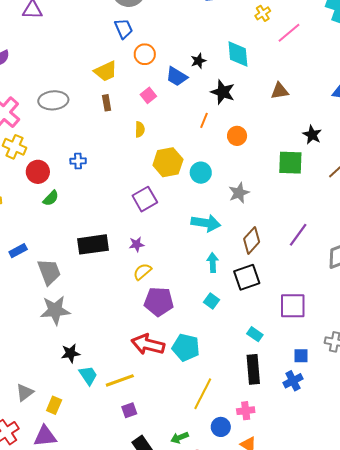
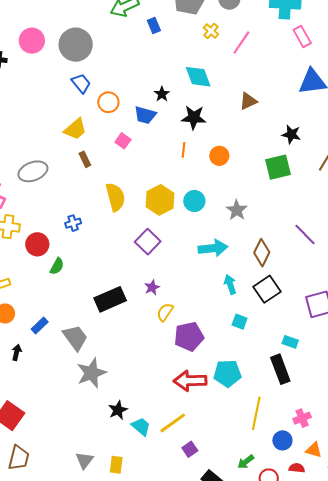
yellow semicircle: (140, 129) -> (115, 197), moved, size x1.8
purple line: (298, 235) -> (305, 234), turned -65
black rectangle: (253, 369) -> (280, 369), moved

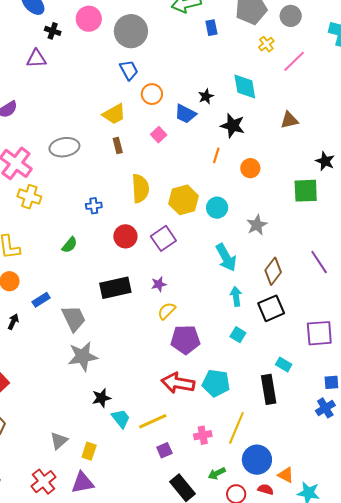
red circle: (37, 244) -> (125, 236), moved
cyan arrow: (213, 248) -> (226, 258), turned 56
pink cross: (302, 418) -> (203, 435), moved
blue circle: (282, 440) -> (257, 460), size x1.5

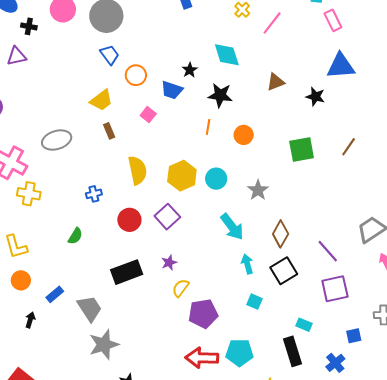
black star: (325, 161) -> (315, 97), moved
purple line: (319, 262) -> (328, 251), moved
blue cross: (325, 408) -> (335, 363), moved

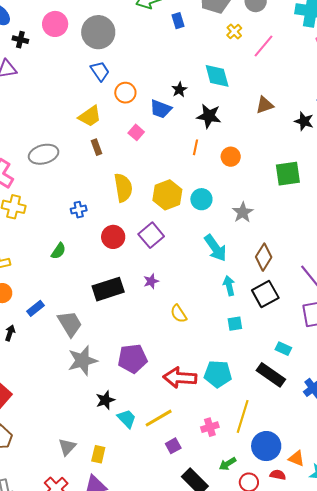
yellow semicircle: (181, 288) -> (179, 314), moved, turned -72
cyan square: (255, 302) -> (235, 324), turned -35
purple pentagon: (203, 314) -> (133, 359), moved
black rectangle: (293, 351) -> (271, 375), turned -40

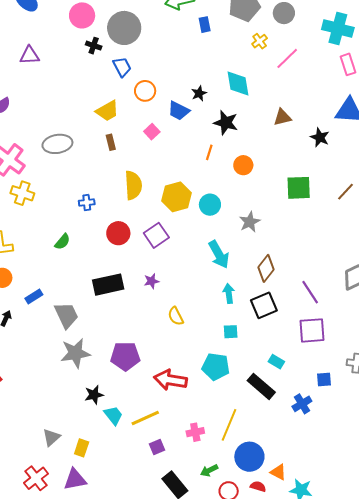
black cross: (20, 40) -> (94, 46), moved
cyan pentagon: (218, 374) -> (216, 367), moved

